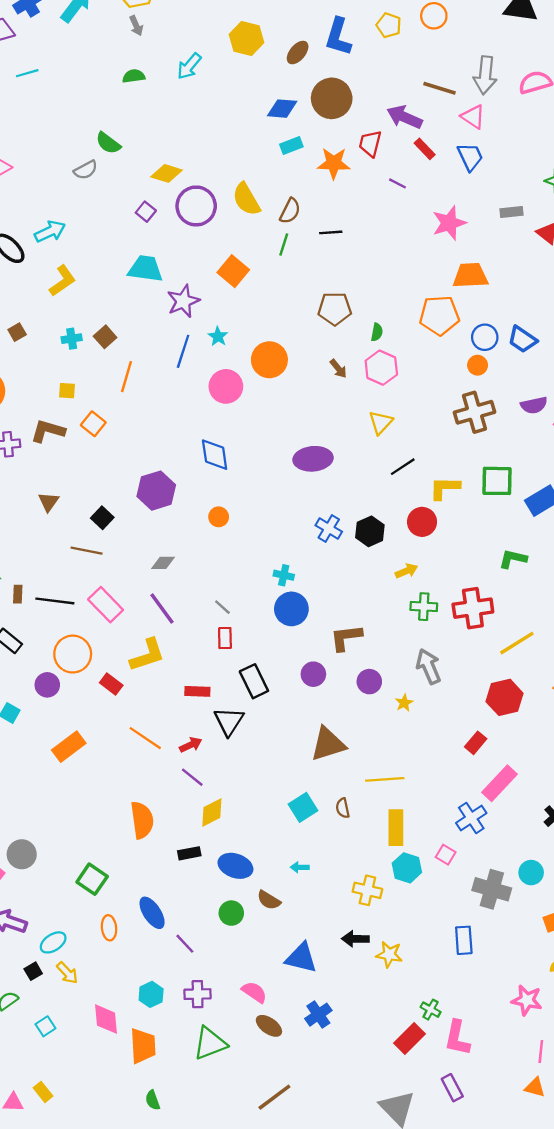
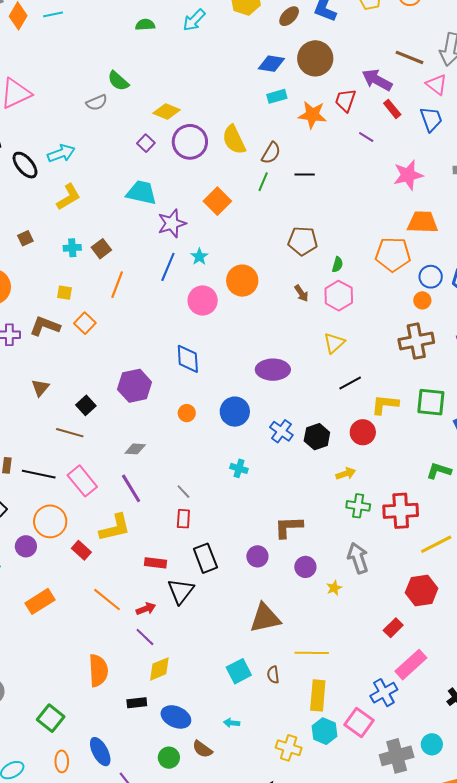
blue circle: (291, 609) -> (235, 412), moved
pink square: (446, 855) -> (359, 723), size x1.6
gray cross: (492, 889) -> (397, 756), turned -36

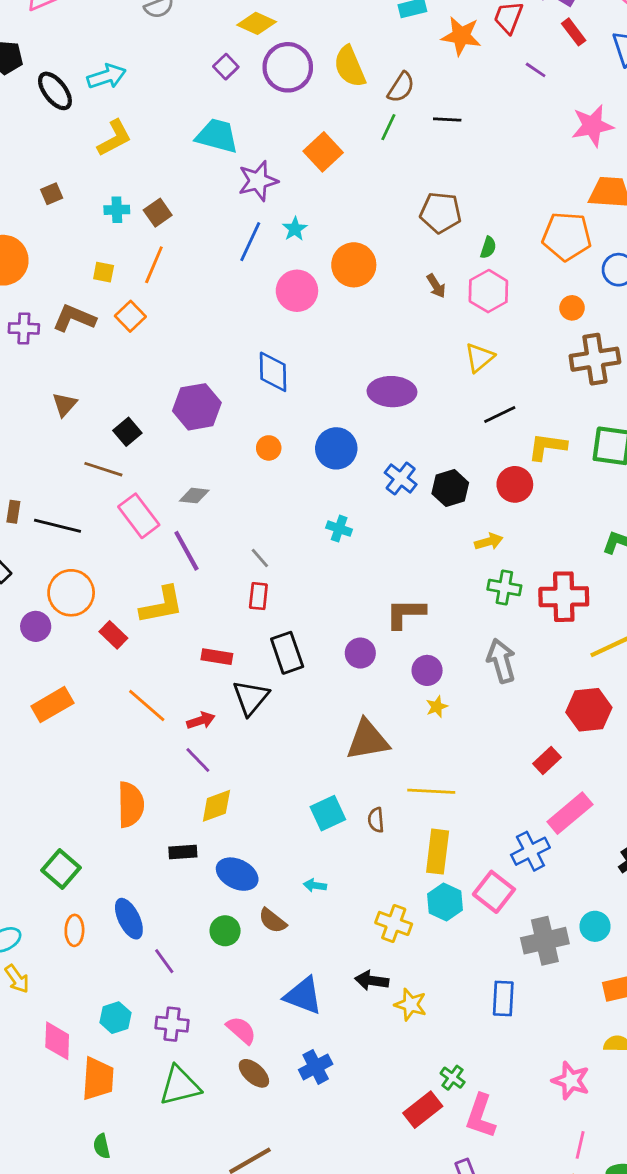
orange line: (117, 285) -> (154, 265), moved
orange circle: (422, 300) -> (572, 308), moved
pink rectangle: (82, 481) -> (139, 516), moved
yellow star: (334, 588) -> (437, 707), moved

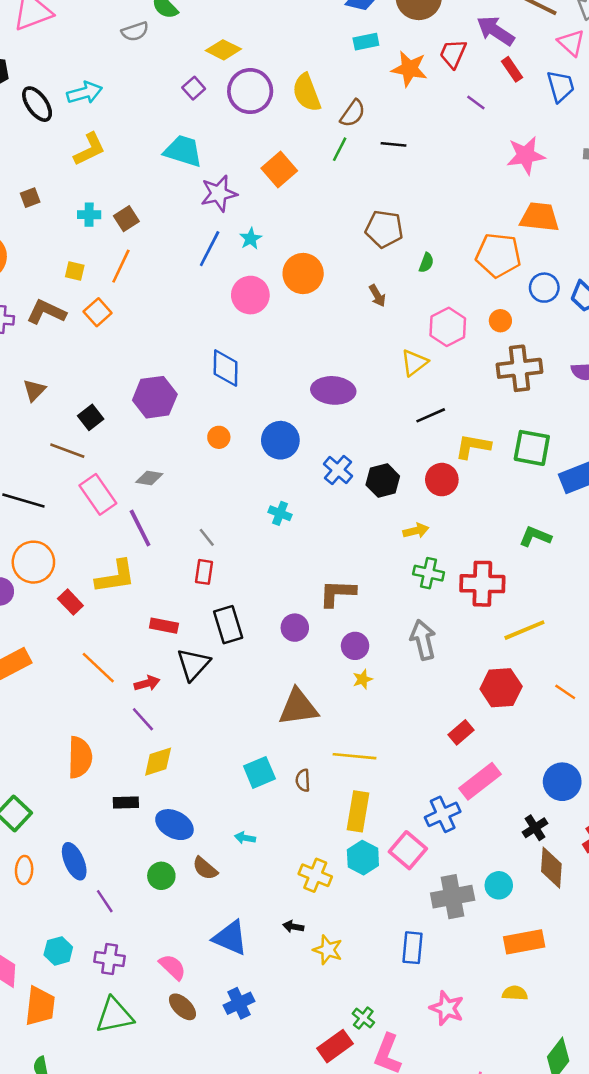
pink hexagon: (488, 291) -> (448, 327), moved
black arrow: (372, 981) -> (293, 927), size x0.7
pink star: (571, 1081) -> (447, 1008), moved

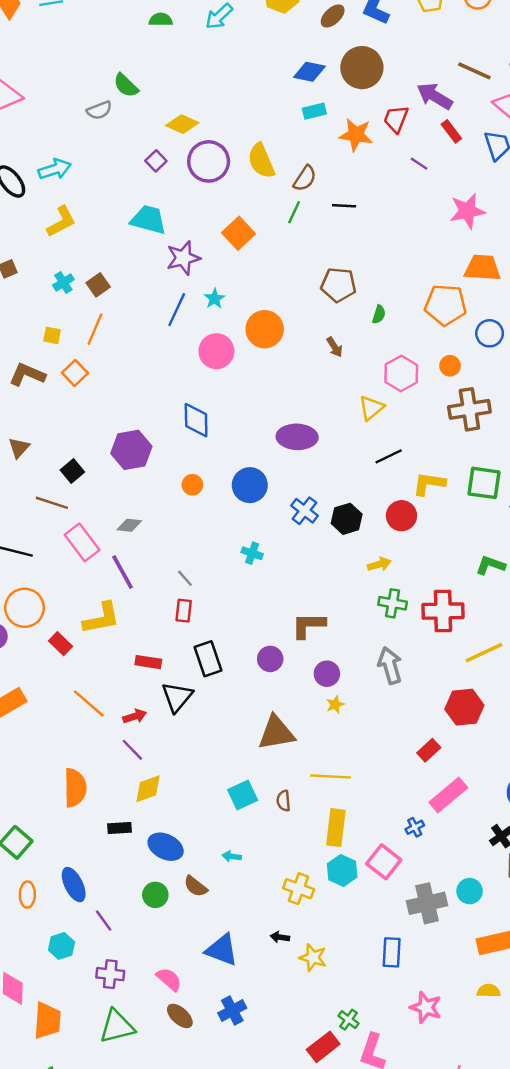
cyan cross: (89, 215) -> (63, 282), turned -30
blue cross: (443, 814) -> (415, 827), size x0.6
cyan hexagon: (58, 951) -> (61, 946), moved

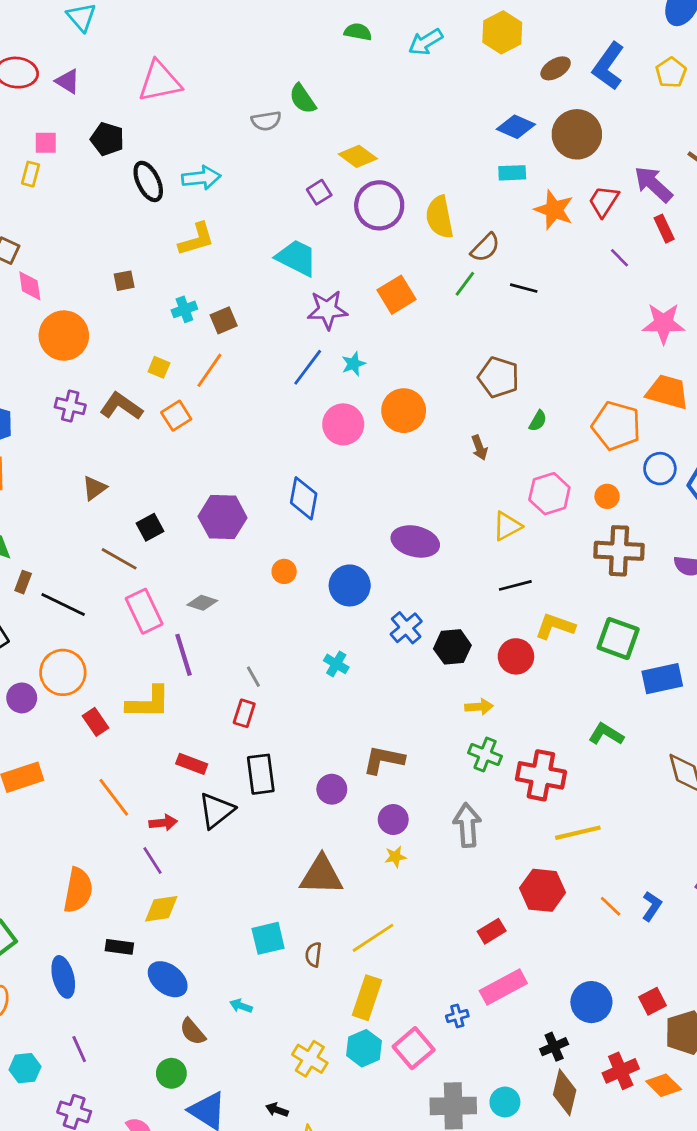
yellow line: (330, 776) -> (373, 938), turned -48
blue ellipse: (74, 885) -> (63, 977), moved
green circle: (155, 895) -> (171, 1073), moved

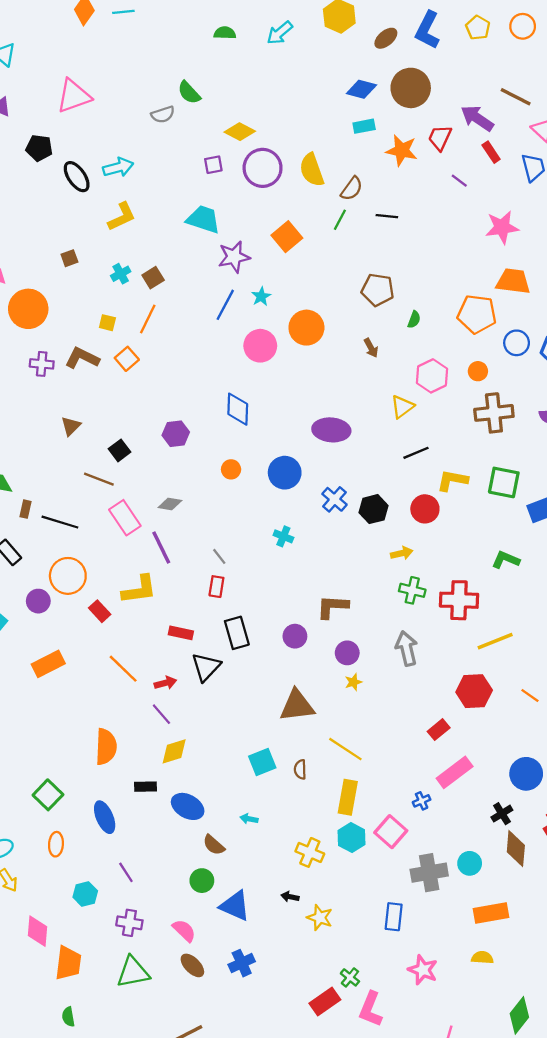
purple square: (319, 192) -> (213, 165), turned 30
purple hexagon: (223, 517) -> (176, 434), size x0.7
yellow line: (373, 938) -> (345, 749), turned 75

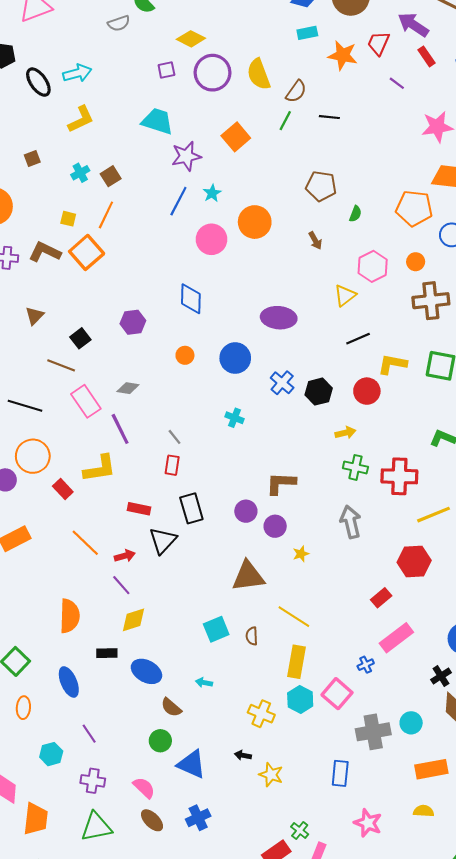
orange square: (127, 359) -> (87, 252), size x1.5
purple circle: (347, 653) -> (275, 526), moved

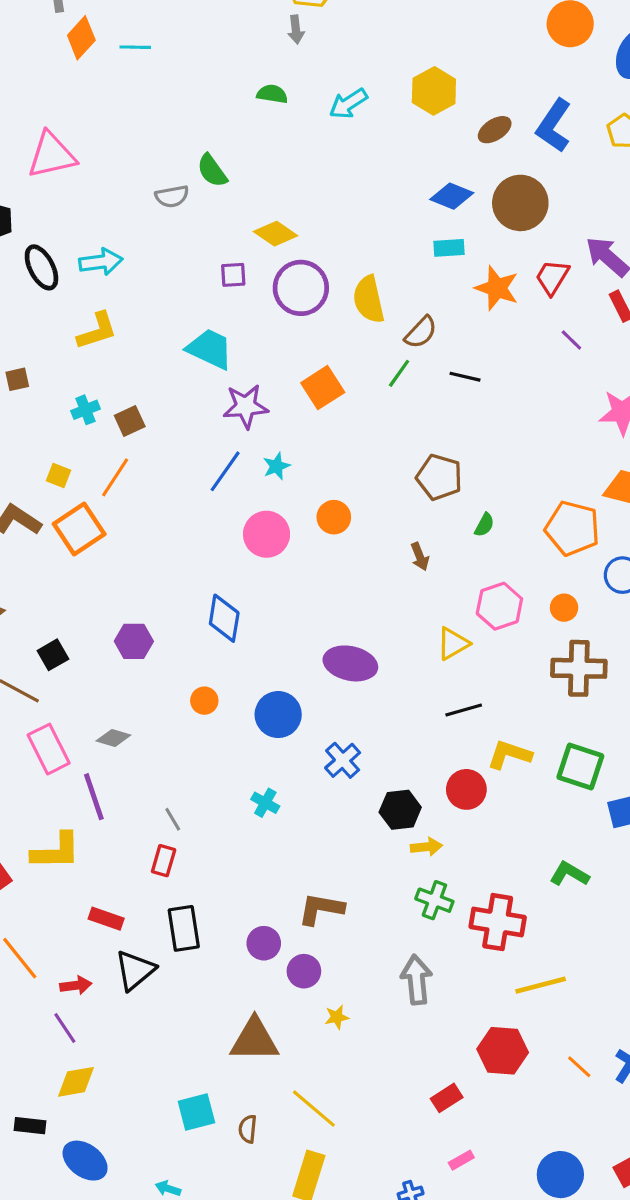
orange circle: (255, 222) -> (334, 517), size x0.7
black hexagon: (319, 392) -> (400, 810), moved
pink rectangle: (396, 638) -> (461, 1160), size x0.5

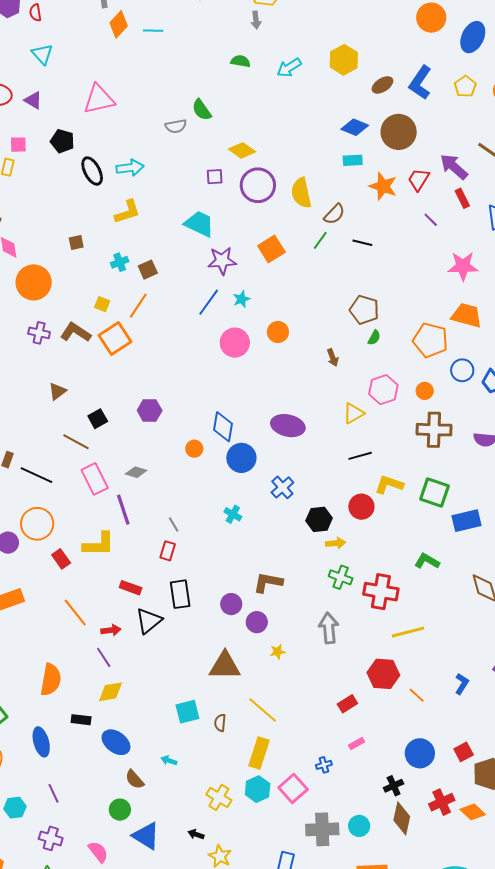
brown pentagon: (439, 477) -> (364, 310), moved
blue diamond: (224, 618) -> (223, 427), moved
orange line: (579, 1067) -> (417, 695), moved

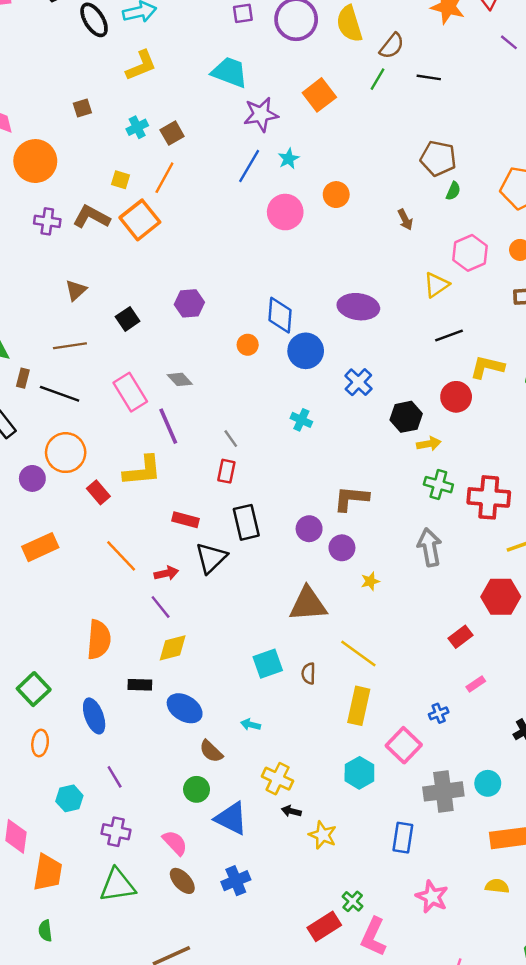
brown line: (76, 442) -> (70, 346), moved, turned -32
gray diamond: (136, 472) -> (180, 379), turned 35
cyan hexagon: (258, 789) -> (359, 773), moved
yellow cross: (219, 797) -> (278, 779), moved

